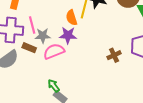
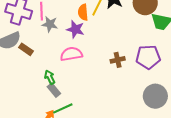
brown rectangle: (29, 48) -> (26, 49), moved
pink semicircle: (54, 51) -> (71, 54), moved

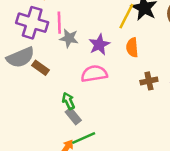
orange semicircle: (83, 12) -> (132, 47), moved
purple star: (75, 29) -> (99, 45), turned 30

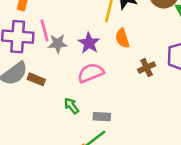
gray rectangle: (73, 116) -> (102, 117), moved, turned -35

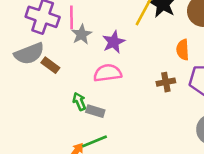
orange semicircle: (122, 38) -> (183, 50), moved
gray star: (58, 44) -> (82, 34), turned 30
gray rectangle: (102, 117) -> (95, 111), moved

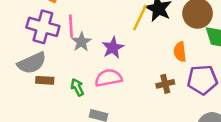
brown rectangle: (50, 65) -> (45, 80), moved, turned -30
green arrow: (79, 101) -> (77, 87), moved

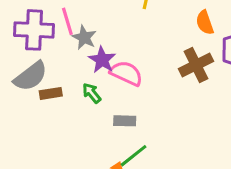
purple star: (113, 48) -> (102, 60), moved
pink semicircle: (108, 78) -> (126, 73), turned 48
brown cross: (165, 84) -> (196, 65), size x1.5

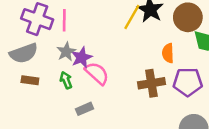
gray star: (84, 38) -> (66, 52), moved
brown rectangle: (51, 93) -> (30, 80), moved
gray rectangle: (125, 121) -> (85, 109), turned -42

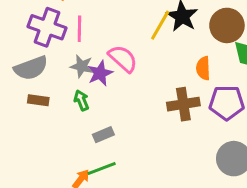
gray star: (66, 52) -> (82, 66), turned -30
pink semicircle: (97, 73) -> (123, 59), moved

